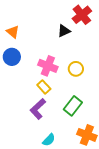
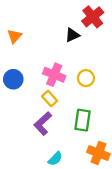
orange triangle: (13, 32) -> (14, 36), turned 32
blue circle: (12, 57) -> (13, 79), moved
green rectangle: (73, 106) -> (82, 120), turned -30

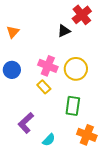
yellow circle: (86, 78) -> (76, 69), size x1.5
purple L-shape: (43, 124) -> (26, 123), moved

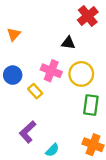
black triangle: (64, 31) -> (68, 43), moved, turned 32
yellow rectangle: (44, 87) -> (35, 91), moved
green rectangle: (73, 106) -> (91, 105), moved

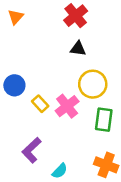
red cross: (88, 16) -> (76, 16), moved
orange triangle: (14, 34) -> (16, 17), moved
pink cross: (51, 71) -> (67, 106), moved, turned 30

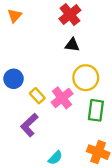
purple L-shape: (32, 150) -> (29, 125), moved

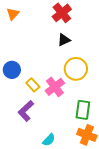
black triangle: (72, 45) -> (64, 40), turned -32
green rectangle: (96, 110) -> (83, 110), moved

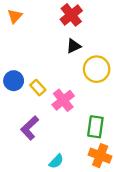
yellow circle: (76, 69) -> (97, 69), moved
yellow rectangle: (33, 85) -> (38, 88), moved

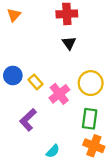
red cross: (71, 15) -> (67, 14), turned 36
black triangle: (74, 46) -> (69, 43), turned -40
yellow circle: (97, 69) -> (91, 83), moved

